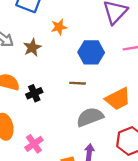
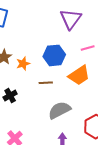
orange star: (59, 27) -> (23, 64), moved
orange trapezoid: (118, 99) -> (79, 75), moved

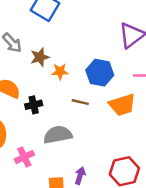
gray semicircle: (59, 110) -> (58, 135), moved

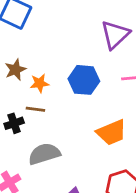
brown line: (80, 102) -> (35, 109), moved
orange trapezoid: (122, 105) -> (112, 132), moved

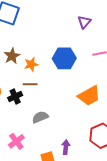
purple triangle: (115, 35) -> (84, 22), size x0.6
gray semicircle: (44, 154) -> (40, 117), size x0.7

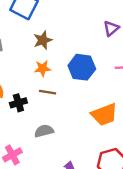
brown star: (12, 56) -> (43, 40), moved
brown line: (30, 84) -> (48, 92), moved

